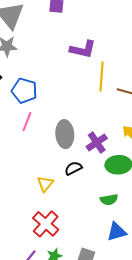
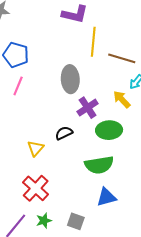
gray ellipse: (65, 134) -> (70, 79), moved
green semicircle: (109, 200) -> (99, 165), size x1.6

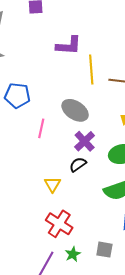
gray ellipse: (70, 79) -> (75, 110), turned -44
pink line: (18, 86) -> (41, 128), moved
purple cross: (88, 108) -> (85, 141), moved

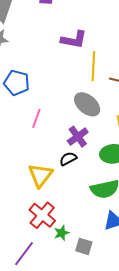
gray ellipse: (75, 110) -> (87, 104), moved
yellow triangle: (52, 184) -> (40, 175), size x1.5
green star: (73, 254) -> (62, 233), moved

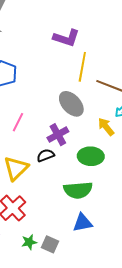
pink line: (36, 118) -> (18, 122), moved
green star: (62, 233) -> (29, 242), moved

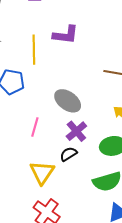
yellow line: (82, 67) -> (34, 50), moved
gray ellipse: (71, 104) -> (68, 101), moved

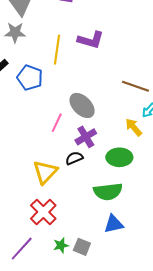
pink line: (35, 127) -> (57, 123), moved

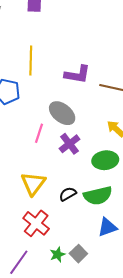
purple L-shape: (91, 40) -> (77, 74), moved
black semicircle: (74, 158) -> (68, 194), moved
gray square: (82, 247) -> (78, 254), turned 30

